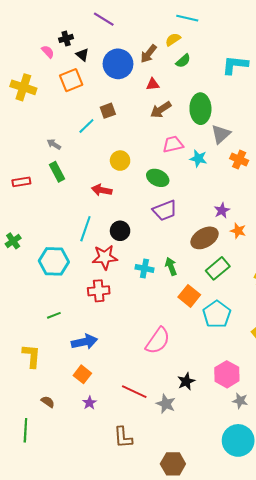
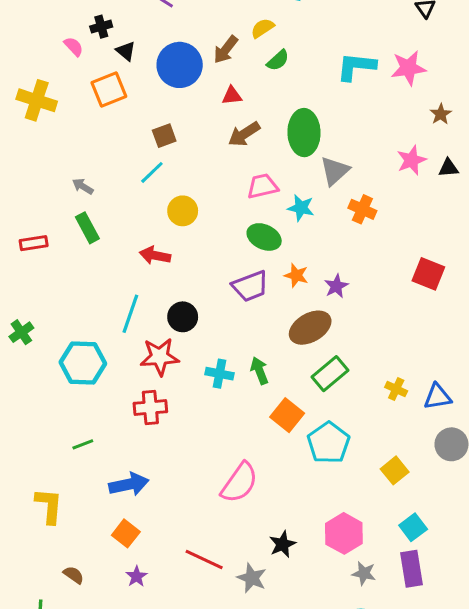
cyan line: (86, 126) -> (152, 172), moved
green ellipse: (158, 178) -> (264, 237), moved
orange star: (238, 231) -> (296, 275), moved

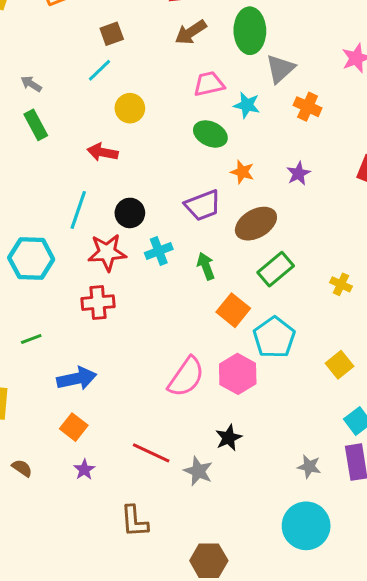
purple trapezoid: (250, 286) -> (203, 205), moved
purple star: (336, 286) -> (298, 173), moved
cyan cross: (220, 374) -> (159, 251), moved, turned -32
pink hexagon: (344, 533) -> (238, 374), moved

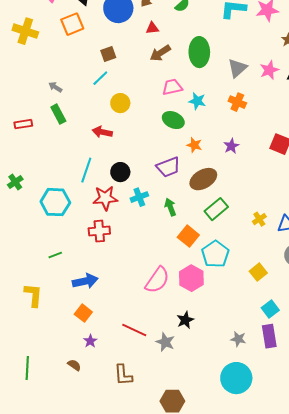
gray triangle: (280, 69) -> (237, 68), moved
yellow cross: (341, 284) -> (259, 219), turned 32
brown semicircle: (22, 468) -> (74, 365), moved

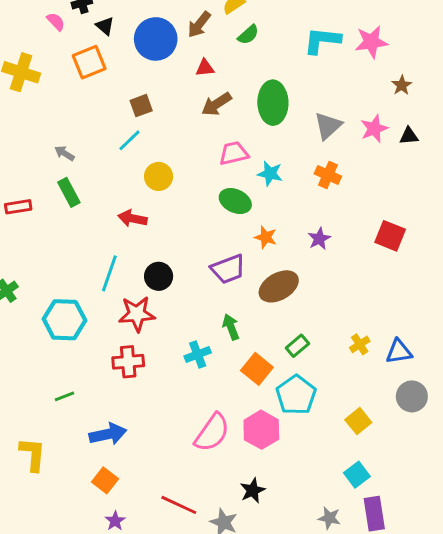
cyan cross: (139, 197) -> (198, 354), moved
green rectangle: (216, 209) -> (297, 346), moved, size x0.7
cyan square: (270, 309) -> (357, 475), moved

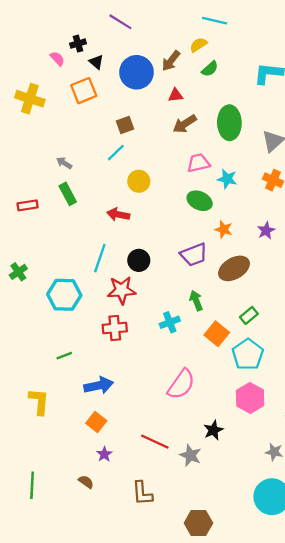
pink hexagon: (261, 430) -> (250, 398), moved

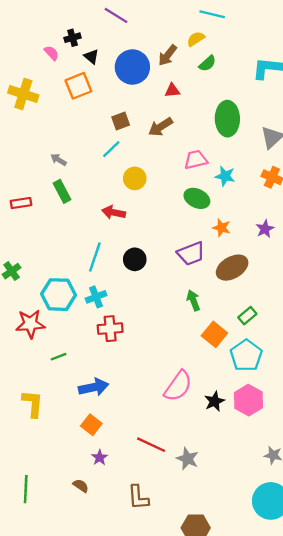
brown arrow: (185, 124) -> (161, 127), moved
red star: (122, 290) -> (30, 324), moved
cyan cross: (170, 322) -> (96, 297), moved
black star: (213, 430) -> (214, 401), moved

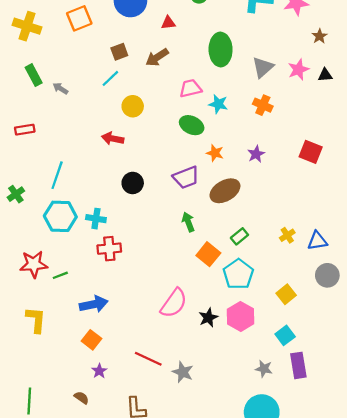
green rectangle: (62, 191) -> (34, 75), moved
cyan line: (95, 257) -> (57, 175), moved
cyan cross: (96, 297) -> (96, 219), turned 30
red star: (30, 324) -> (34, 264), moved

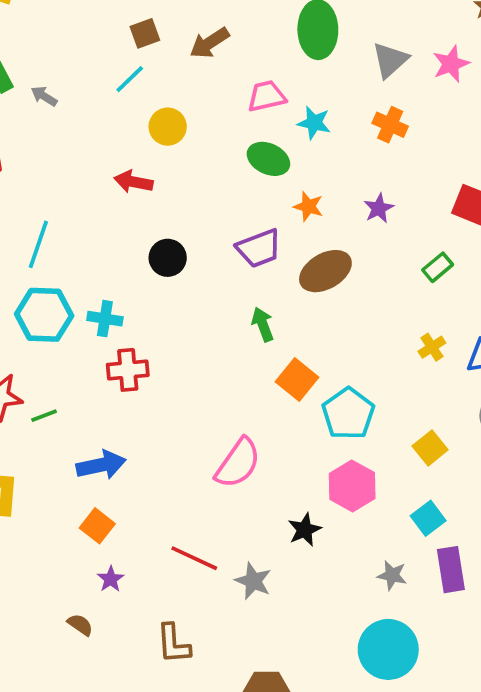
green rectangle: (239, 236) -> (438, 267), moved
black star: (208, 318) -> (305, 530), moved

